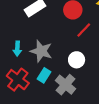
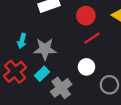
gray star: (41, 51) -> (45, 49), turned -30
white circle: (77, 60) -> (86, 67), moved

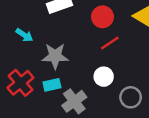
cyan arrow: (22, 41) -> (24, 35), moved, turned -72
cyan rectangle: (42, 74) -> (52, 85), turned 32

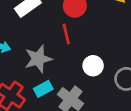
red line: (110, 43) -> (66, 34), moved, turned -54

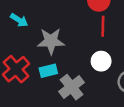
red line: (66, 34) -> (103, 26), moved

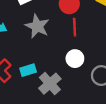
gray star: (51, 41) -> (37, 26), moved, turned 30

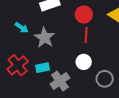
gray star: (37, 26) -> (44, 38), moved

